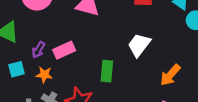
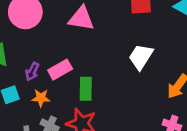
green rectangle: (107, 71) -> (86, 89), moved

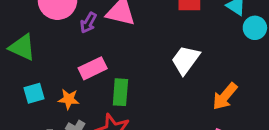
purple arrow: (32, 72) -> (88, 23), moved

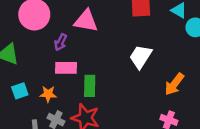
purple arrow: (88, 23) -> (61, 42), moved
pink rectangle: (93, 68) -> (66, 68), turned 30

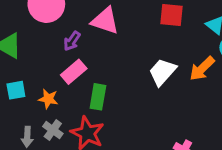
pink rectangle: (66, 68) -> (74, 72), turned -50
orange arrow: (174, 84) -> (202, 69), moved

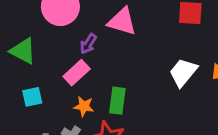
pink rectangle: (74, 72) -> (77, 73), moved
orange star: (48, 99) -> (84, 106), moved

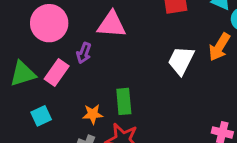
green triangle: (23, 51) -> (23, 74), turned -32
pink rectangle: (77, 73) -> (57, 73), moved

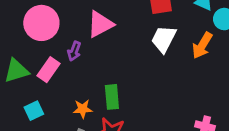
pink triangle: (112, 24) -> (100, 24), turned -32
white trapezoid: (181, 60) -> (164, 39), moved

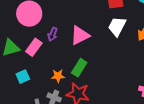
pink triangle: (100, 24) -> (80, 35), moved
green rectangle: (112, 97) -> (79, 68), turned 36

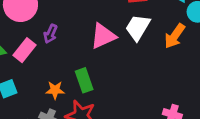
pink triangle: (80, 35) -> (103, 36), moved
green rectangle: (79, 68) -> (84, 80), turned -54

